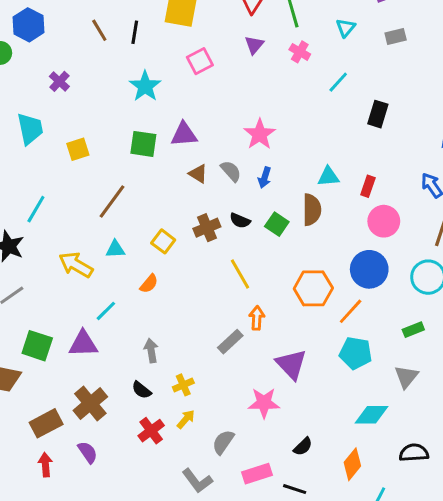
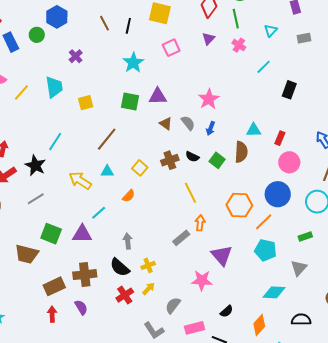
black semicircle: (142, 390) -> (120, 267), size x1.5
brown cross: (90, 404) -> (85, 275), turned 30

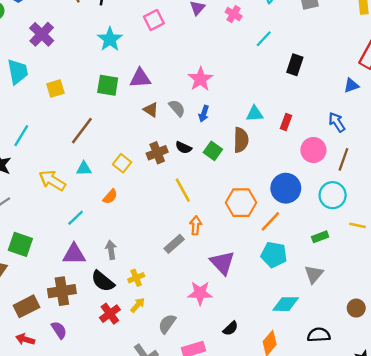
purple cross: (76, 56) -> (42, 34), size x1.5
pink circle: (289, 162) -> (313, 150), moved
purple triangle: (82, 234) -> (74, 254), moved
red arrow: (52, 314) -> (25, 339), turned -70

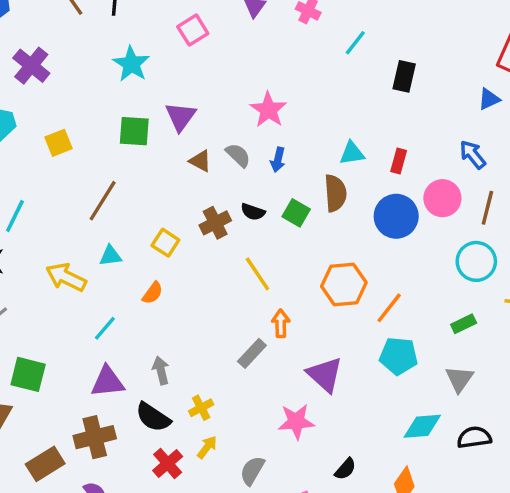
purple triangle: (140, 78) -> (181, 117), turned -45
blue circle: (286, 188) -> (396, 216), moved
black semicircle: (319, 335) -> (474, 437), moved

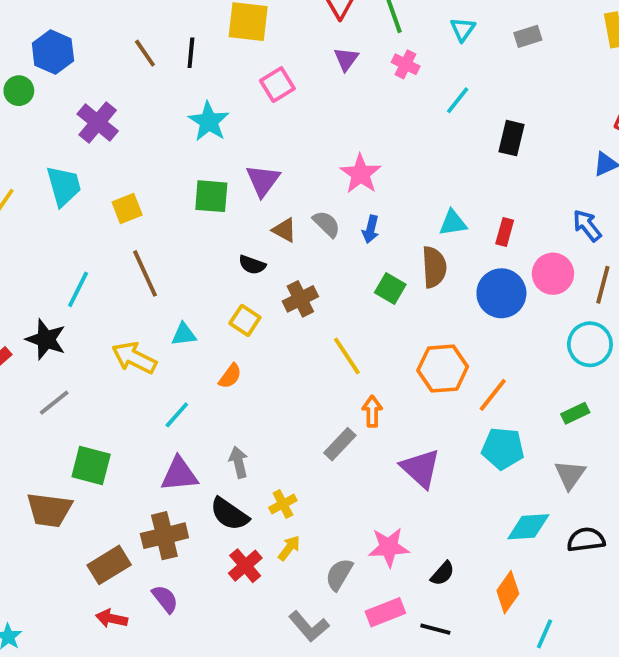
brown line: (103, 201) -> (145, 273), moved, turned -57
black semicircle: (253, 212) -> (252, 265), moved
pink star: (296, 422) -> (389, 547), moved

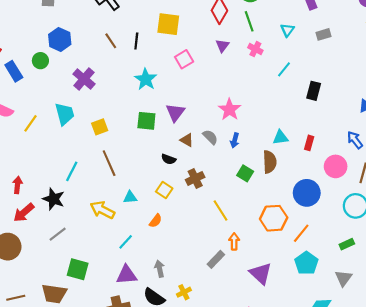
blue circle: (501, 293) -> (307, 193), moved
cyan pentagon: (503, 448) -> (306, 263), turned 30

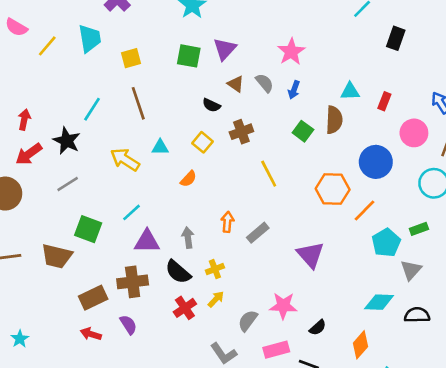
orange arrow: (234, 241) -> (227, 222), moved
cyan line: (126, 242) -> (132, 212), moved
cyan pentagon: (306, 263) -> (386, 243), moved

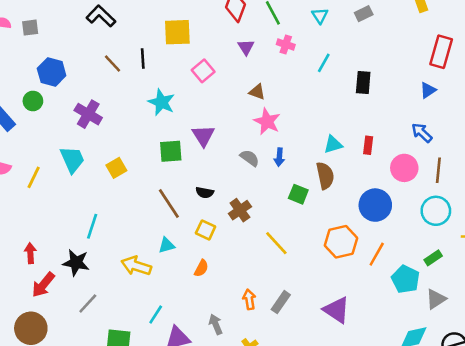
brown triangle: (236, 84) -> (257, 92), moved
brown line: (138, 103) -> (169, 203), moved
gray triangle: (411, 270) -> (436, 299), turned 30

